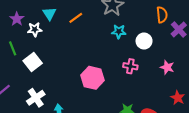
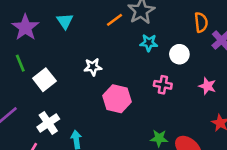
orange line: (76, 18) -> (114, 20), moved
purple star: (17, 19) -> (25, 27), size x1.5
white star: (35, 29) -> (93, 67), moved

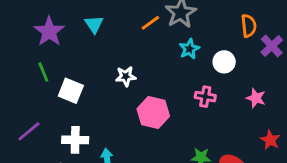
cyan star: (149, 43) -> (189, 49), turned -30
white square: (44, 80) -> (71, 91), turned -30
white cross: (48, 123) -> (75, 140), turned 35

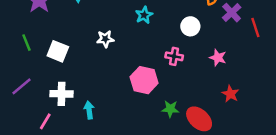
cyan star: (189, 49) -> (144, 15), moved
green line: (43, 72) -> (27, 43), moved
pink hexagon: (153, 112) -> (144, 80), moved

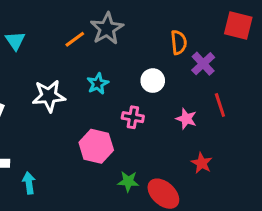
cyan star: (144, 15) -> (98, 84), moved
red line: (255, 28) -> (220, 105), moved
white star: (105, 39) -> (49, 96), size x1.5

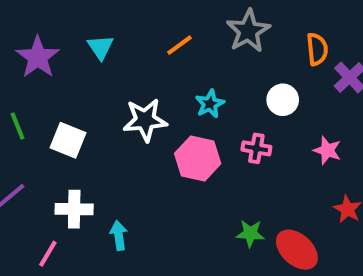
gray star: (107, 29) -> (248, 31), moved
pink hexagon: (96, 146) -> (198, 158), moved

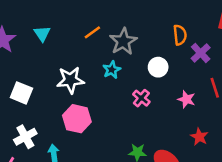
gray star: (248, 31) -> (123, 41), moved
pink cross: (256, 148) -> (141, 98), turned 30
pink hexagon: (198, 158) -> (77, 119), moved
white cross: (74, 209) -> (25, 137), turned -30

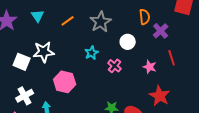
orange line: (92, 32) -> (68, 21), moved
cyan star: (112, 70) -> (92, 53), moved
white star: (70, 80) -> (44, 52), moved
red star: (199, 137) -> (160, 96), size x1.5

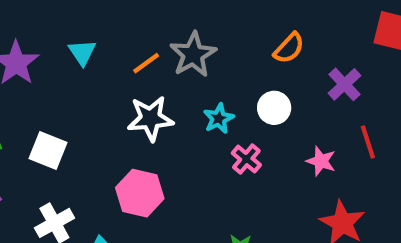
orange semicircle: (145, 17) -> (289, 48), moved, turned 49
gray star: (101, 22) -> (193, 55), moved
white star: (44, 52) -> (150, 118), moved
cyan star: (92, 53) -> (219, 118), moved

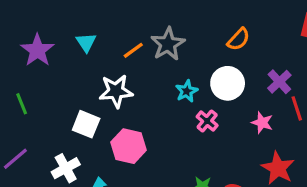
purple cross: (344, 84) -> (279, 82), moved
white circle: (274, 108) -> (228, 83), size x1.4
white star: (150, 118) -> (116, 91), moved
white square: (48, 150) -> (86, 124), moved

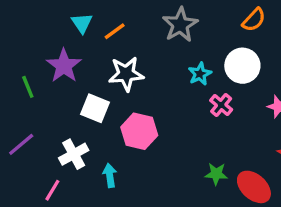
cyan triangle: (86, 42) -> (82, 23), moved
purple star: (37, 50) -> (64, 66), moved
orange line: (133, 50) -> (115, 31), moved

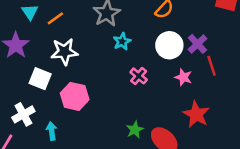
white circle: (242, 66) -> (169, 45), moved
cyan star: (200, 74) -> (122, 41), moved
green star: (216, 174) -> (135, 130), turned -30

